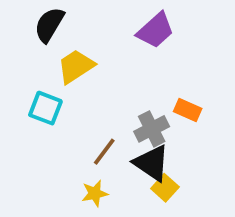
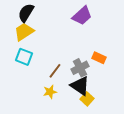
yellow trapezoid: (76, 66) -> (24, 32), moved
brown line: (104, 152) -> (55, 71), moved
yellow star: (95, 193) -> (50, 92), moved

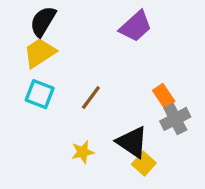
orange rectangle: (99, 58) -> (164, 96), turned 32
gray cross: (80, 68) -> (175, 119), moved
brown line: (55, 71) -> (91, 97), moved

